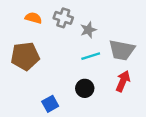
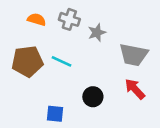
cyan line: (91, 56) -> (61, 61), moved, turned 42
red arrow: (123, 81) -> (135, 89), turned -66
blue square: (50, 104) -> (55, 114), turned 35

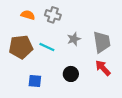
gray star: (97, 33) -> (74, 39), moved
gray trapezoid: (134, 55) -> (102, 42), turned -110
blue square: (55, 114) -> (35, 81), moved

